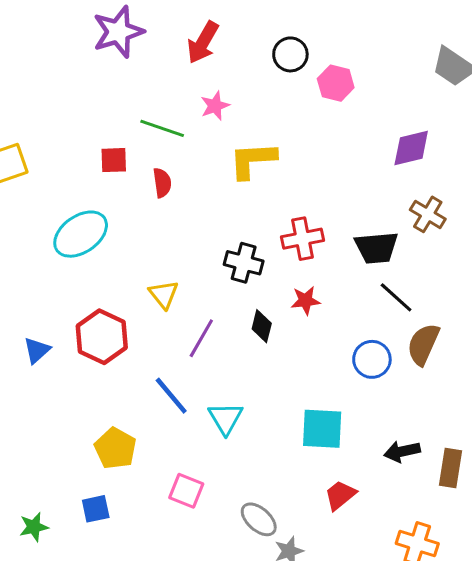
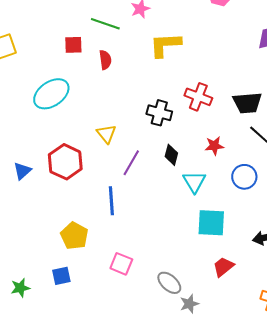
red cross: (302, 239) -> (198, 97), turned 32
red star: (306, 300) -> (214, 146), moved
blue line: (171, 396) -> (111, 201), turned 36
cyan triangle: (226, 418) -> (194, 182), moved

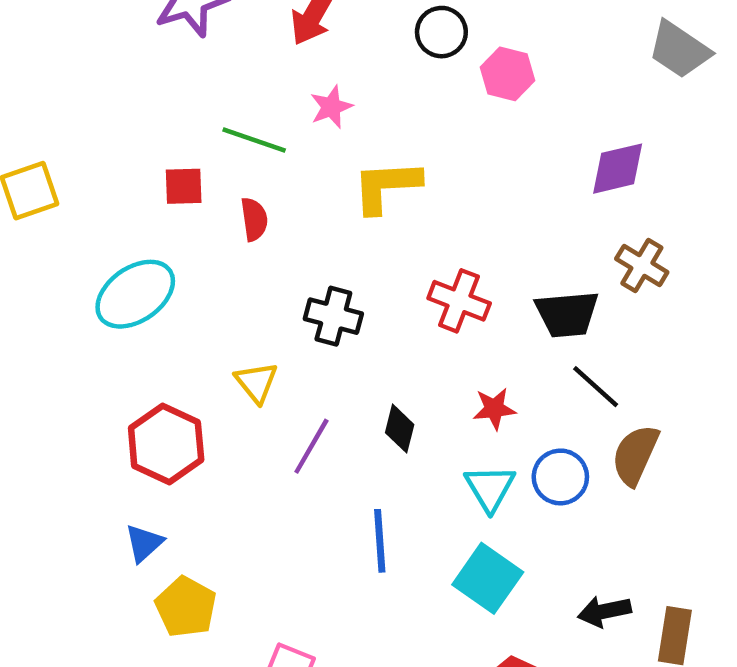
black cross: (159, 113) -> (333, 316), moved
blue triangle: (22, 171) -> (144, 543), moved
cyan triangle: (194, 182) -> (490, 488), moved
blue line: (111, 201) -> (380, 541), moved
cyan square: (211, 223) -> (488, 578), turned 32

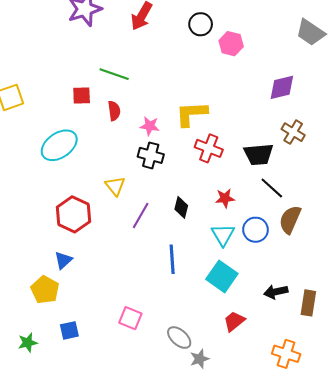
pink star: (331, 107) -> (150, 126), moved, turned 30
yellow L-shape: (386, 186) -> (191, 114), moved
yellow pentagon: (186, 607) -> (45, 290), moved

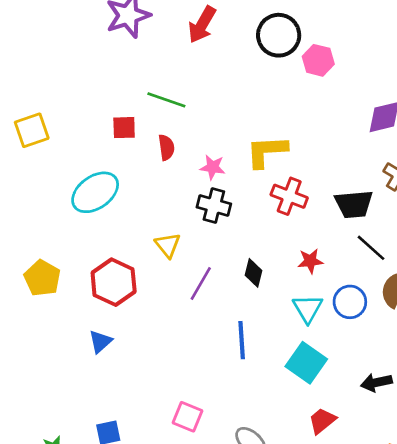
black circle: (201, 24) -> (279, 35), size x1.4
yellow pentagon: (45, 290) -> (42, 278), moved

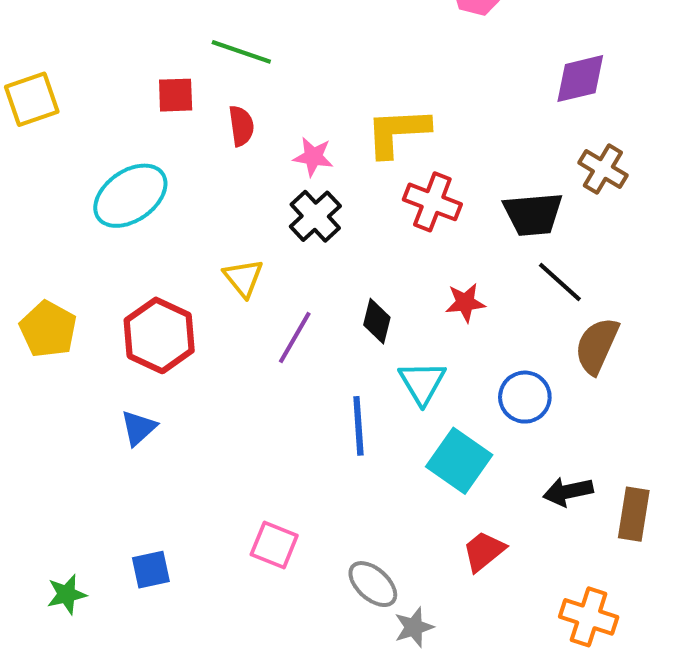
black cross: (214, 206) -> (315, 216), turned 32
blue circle: (350, 302) -> (525, 397), moved
cyan triangle: (308, 309) -> (422, 383), moved

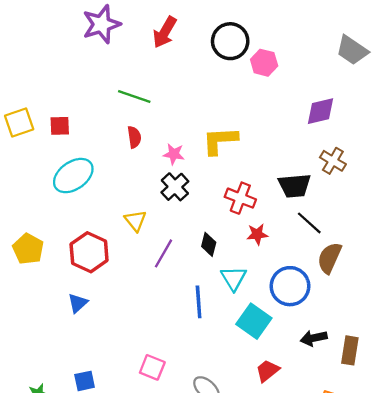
red square: (176, 95) -> (60, 126), moved
red cross: (432, 202) -> (240, 198), moved
blue circle: (525, 397) -> (290, 286), size x1.4

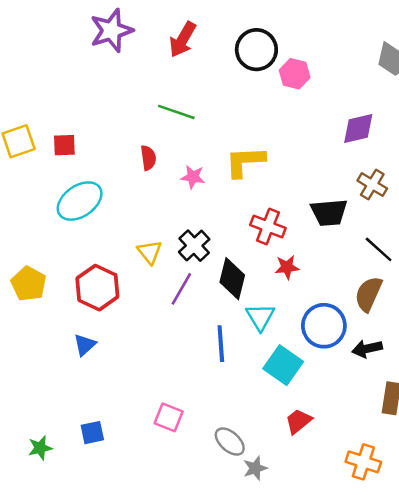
green line: (134, 97) -> (176, 112), moved
black cross: (175, 187) -> (194, 246), moved
black line: (309, 223) -> (379, 249), moved
black diamond: (209, 244) -> (232, 279), size x1.5
black arrow: (314, 338) -> (367, 349), moved

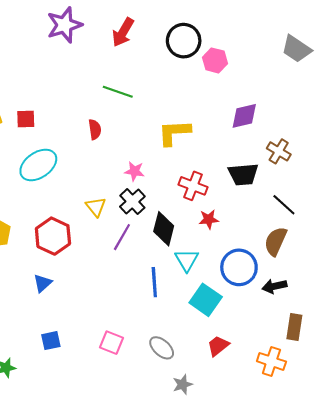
purple diamond: (358, 129) -> (244, 116), moved
pink star: (193, 177) -> (134, 171), moved
blue square: (92, 433) -> (51, 341), moved
gray ellipse: (230, 442) -> (162, 348), moved
orange cross: (363, 462) -> (271, 361), moved

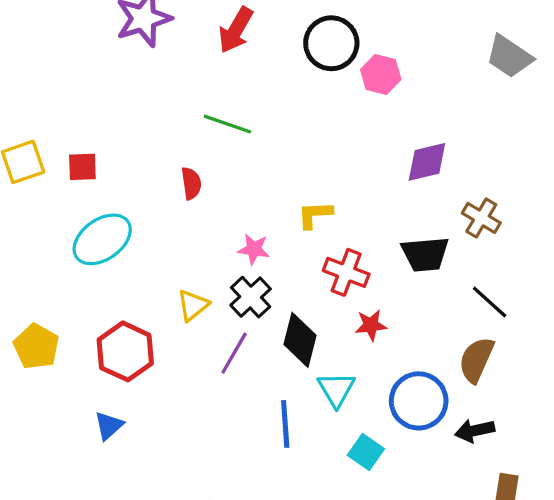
yellow L-shape: (174, 133) -> (315, 215), moved, size x0.7
yellow triangle: (96, 207) -> (193, 305), turned 30
cyan square: (206, 300) -> (366, 452), size x0.7

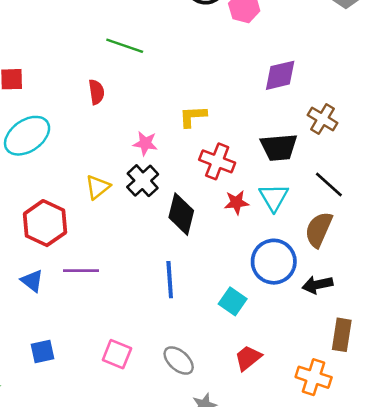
purple line: (234, 353) -> (81, 271), moved, turned 60
cyan triangle: (336, 389) -> (274, 197), moved
blue triangle: (109, 426) -> (32, 281), turned -40

